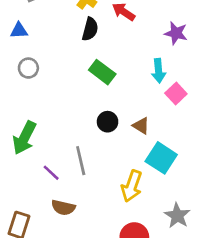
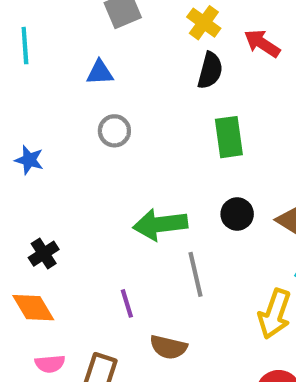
green rectangle: (102, 72) -> (229, 137), turned 45
green arrow: (24, 138) -> (160, 224), moved, turned 56
purple line: (51, 173) -> (127, 303), moved, turned 30

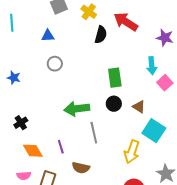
yellow cross: (204, 23) -> (89, 12), moved
red arrow: (262, 43) -> (126, 22), size x1.4
green rectangle: (229, 137) -> (115, 78), moved
orange diamond: (33, 308) -> (33, 151), moved

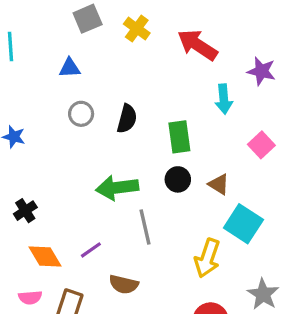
black semicircle: (101, 35) -> (127, 119), moved
cyan arrow: (152, 66) -> (224, 99), moved
purple line: (61, 147) -> (91, 250), turned 72

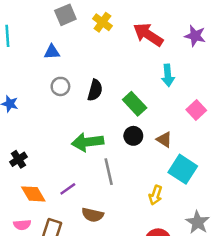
purple star: (261, 71) -> (195, 36), moved
green rectangle: (179, 137) -> (135, 104), turned -35
yellow arrow: (207, 258) -> (156, 195), size x0.7

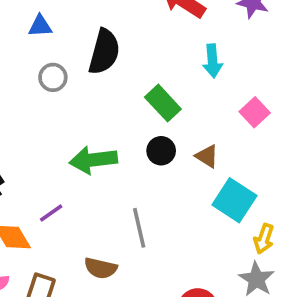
black semicircle: (95, 90) -> (104, 52), moved, size x1.4
gray line: (109, 172) -> (139, 228), moved
purple line: (68, 189) -> (51, 213), moved
yellow arrow: (156, 195) -> (264, 239), moved

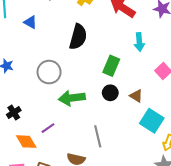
blue triangle: (40, 26) -> (30, 22), moved, turned 32
gray circle: (53, 77) -> (49, 72), moved, size x1.5
green rectangle: (163, 103) -> (111, 66), turned 66

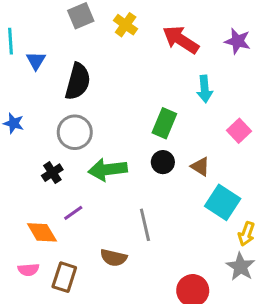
blue triangle: (30, 22) -> (36, 61), moved, turned 32
black semicircle: (78, 37) -> (78, 81), moved
black cross: (14, 113) -> (52, 173), moved

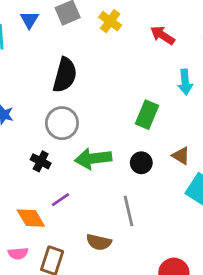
red arrow: (181, 40) -> (163, 35), size x0.7
blue triangle: (36, 61) -> (29, 20), moved
black circle: (163, 162) -> (141, 163), moved
black cross: (52, 173) -> (41, 161), turned -30

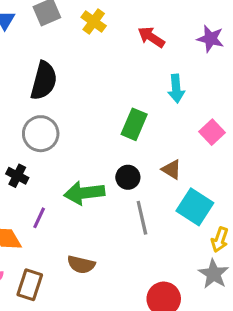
green arrow: (93, 159) -> (84, 193), moved
purple line: (61, 200) -> (39, 218), turned -30
gray line: (129, 211) -> (142, 218), moved

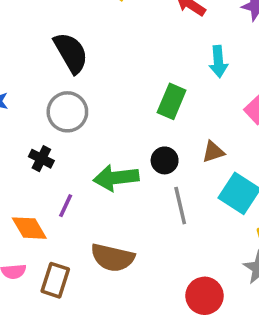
black semicircle: (44, 81) -> (71, 53), turned -45
brown triangle: (172, 169) -> (213, 152), turned -50
brown semicircle: (81, 265) -> (113, 258), size x1.4

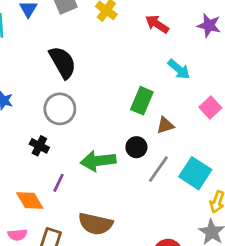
cyan arrow: (218, 62) -> (179, 69), turned -45
brown triangle: (213, 152) -> (165, 125), moved
gray line: (180, 206) -> (158, 169), moved, turned 48

